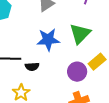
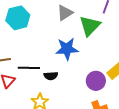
green triangle: (80, 34) -> (90, 26), moved

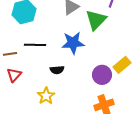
black line: (29, 68) -> (35, 45), moved

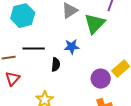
blue star: (73, 43) -> (72, 47), size x0.7
black semicircle: (57, 70) -> (56, 65), moved, turned -80

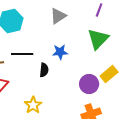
green triangle: (95, 24) -> (98, 39), moved

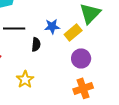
yellow rectangle: (109, 74) -> (73, 32), moved

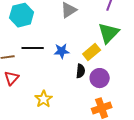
blue star: (52, 26) -> (62, 51), moved
black semicircle: (36, 44) -> (81, 71), moved

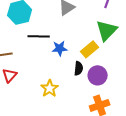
black line: (33, 48) -> (39, 36), moved
yellow star: (44, 99) -> (50, 88), moved

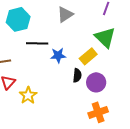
green triangle: (107, 30) -> (105, 37), turned -30
yellow star: (50, 88) -> (28, 95), moved

